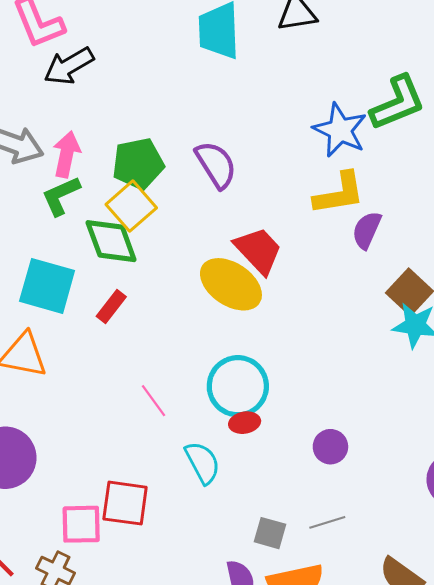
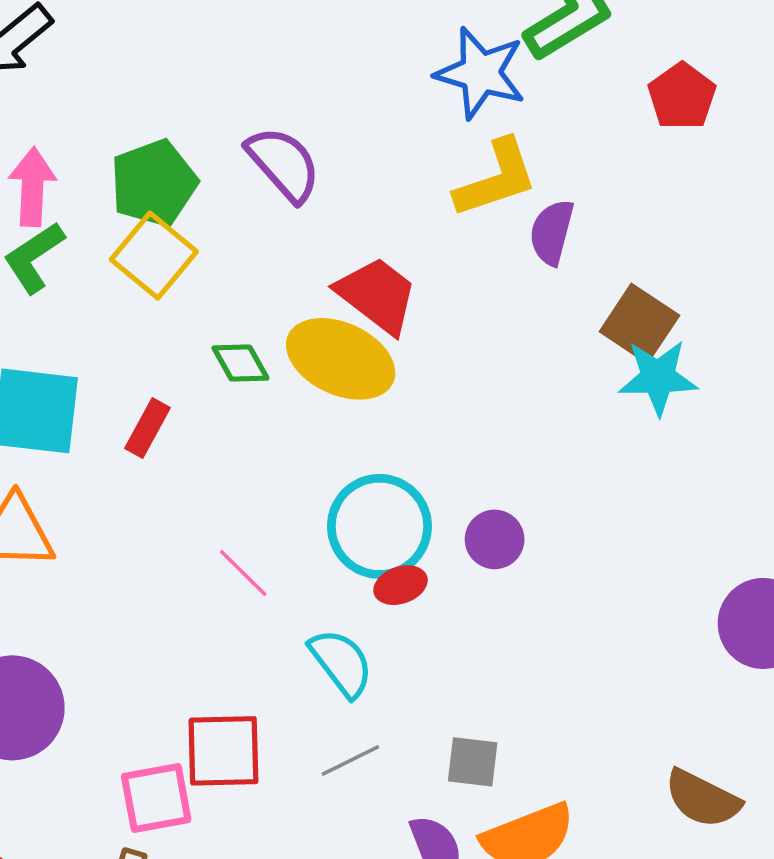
green diamond: (111, 241) -> (240, 363), moved, size x0.6
purple circle: (330, 447) -> (495, 539), moved
gray line: (327, 522) -> (350, 760), moved

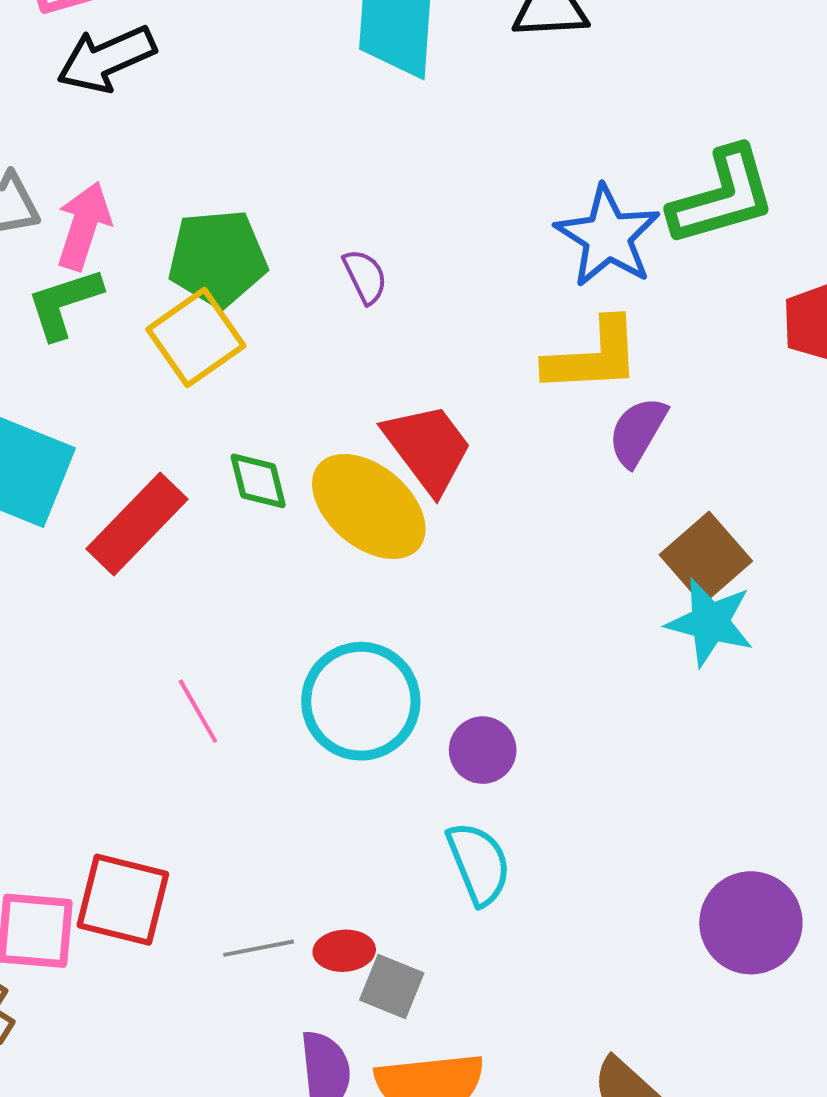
purple semicircle: (284, 164) -> (365, 276), size x0.6
red rectangle: (147, 428) -> (137, 524), size x1.6
red ellipse: (401, 585) -> (344, 951), moved
cyan semicircle: (341, 663) -> (479, 863), moved

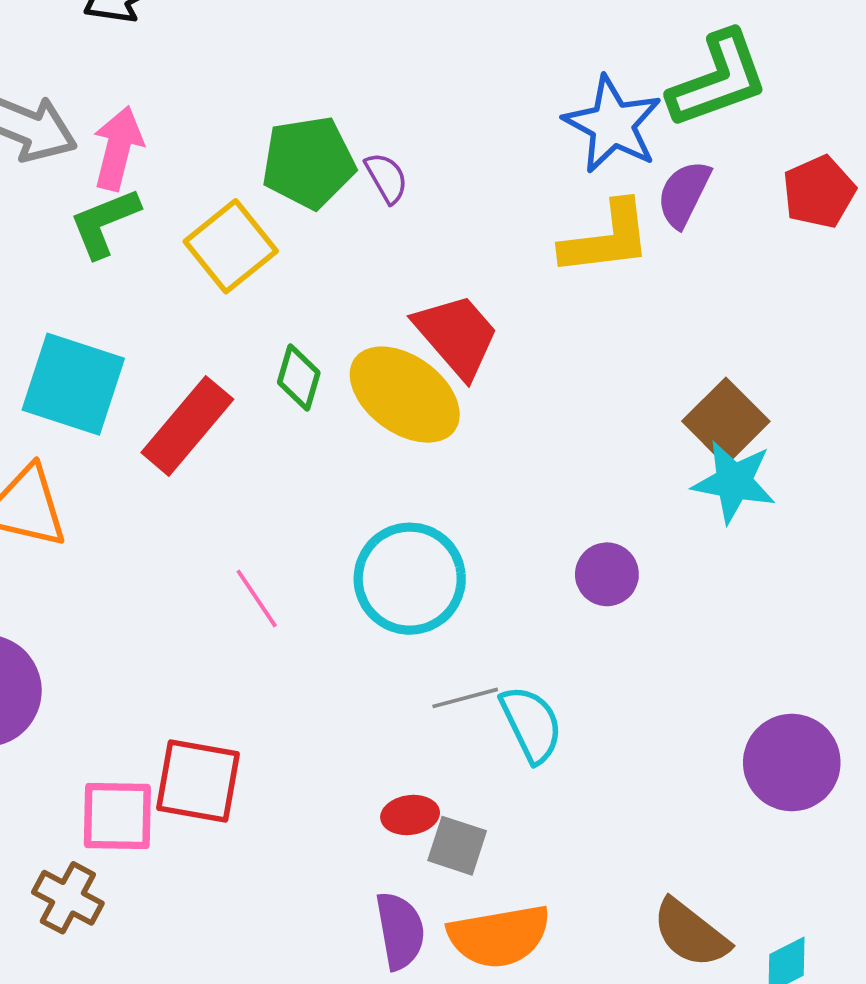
green pentagon: (218, 258) -> (308, 162), moved
purple semicircle: (638, 432) -> (684, 194), moved
green diamond: (258, 481) -> (299, 378), turned 34
purple circle: (483, 750) -> (607, 574), moved
gray line: (259, 948) -> (465, 698), moved

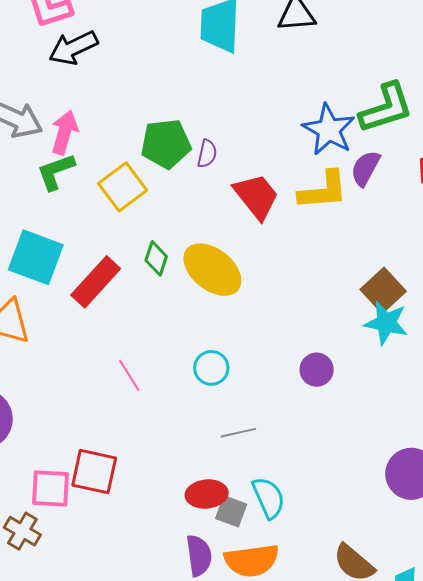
purple semicircle: (386, 178) -> (207, 154), turned 40
red trapezoid: (457, 335) -> (256, 196), moved
cyan circle: (410, 579) -> (211, 368), size x0.6
cyan semicircle: (531, 724) -> (269, 498), moved
red ellipse: (410, 815) -> (207, 494), size x1.4

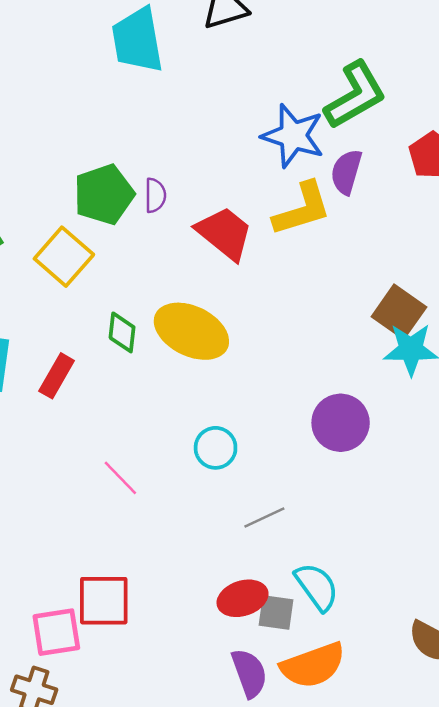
red rectangle: (96, 282) -> (57, 376), size x0.7
purple circle: (317, 370) -> (341, 423), size x1.4

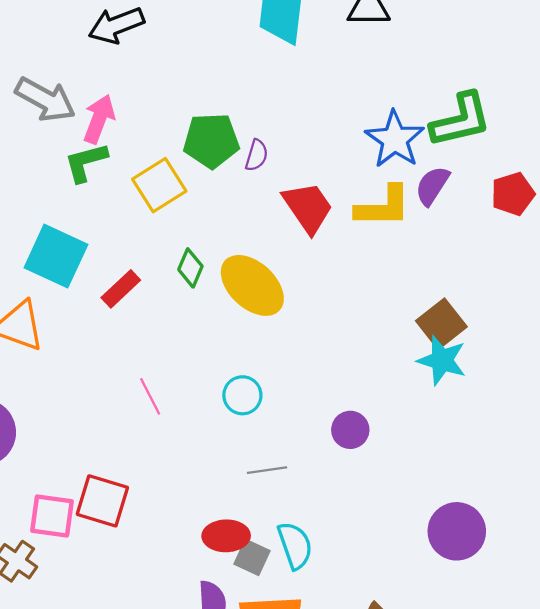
purple circle: (341, 423) -> (350, 430), moved, size x0.7

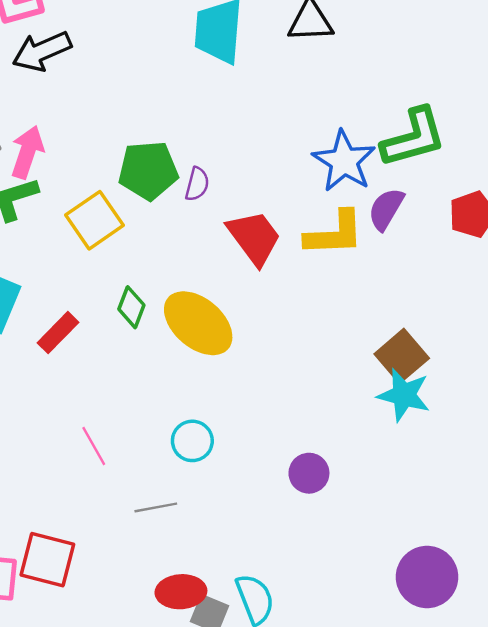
gray line: (267, 470) -> (156, 507), moved

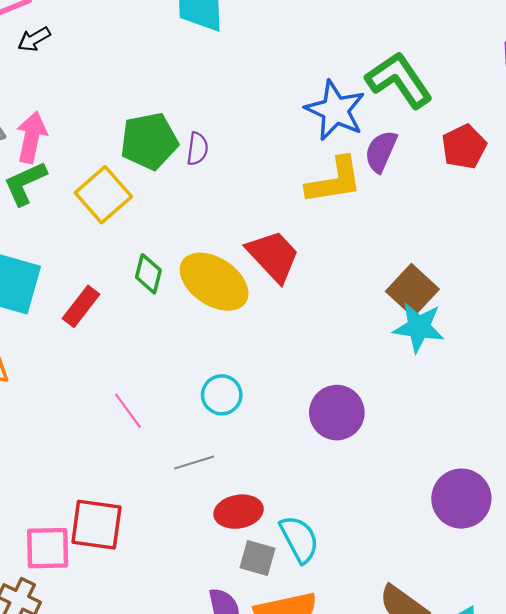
black arrow: (42, 51) -> (34, 39), size x0.6
green L-shape: (414, 138) -> (399, 80), turned -102
red trapezoid: (254, 238) -> (273, 256), moved
purple circle: (309, 473) -> (337, 413), size x1.4
red ellipse: (181, 592) -> (239, 512), moved

